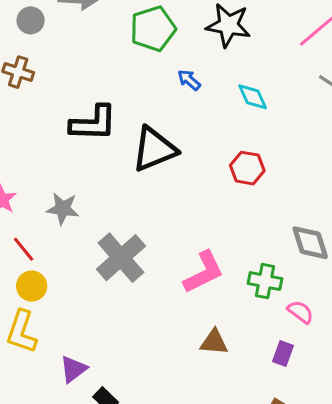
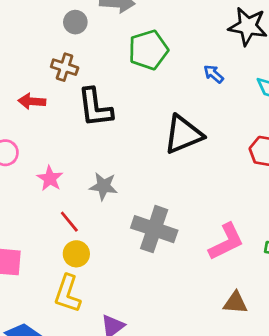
green pentagon: (153, 29) -> (148, 50), moved
black L-shape: (93, 123) -> (95, 108), moved, turned 81
gray cross: (121, 258) -> (154, 229), turned -30

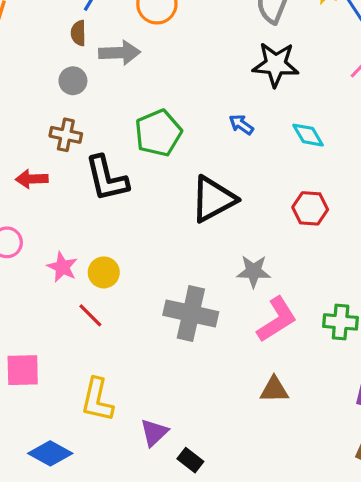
green pentagon: (148, 50) -> (158, 133), moved
gray star: (103, 186) -> (254, 271), moved
yellow circle: (76, 254) -> (104, 272), moved
brown triangle: (235, 303) -> (274, 390), moved

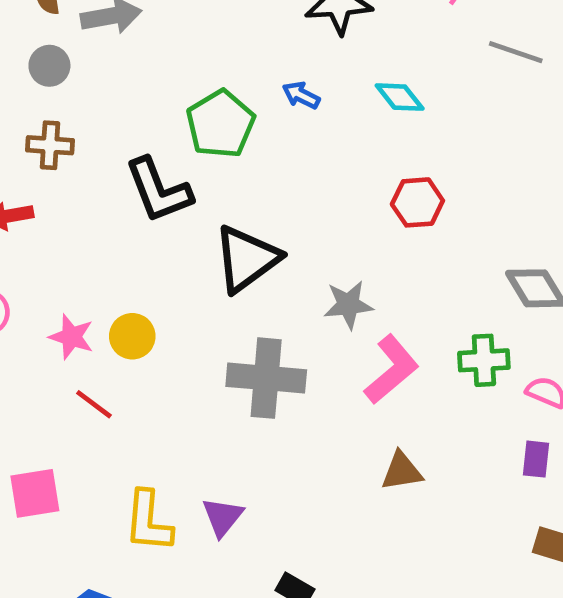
green pentagon: (158, 133) -> (220, 124), moved
black L-shape: (107, 178) -> (159, 190), moved
black triangle: (213, 199) -> (247, 259), moved
red line: (90, 315) -> (94, 404), moved
purple triangle: (154, 433) -> (223, 517), moved

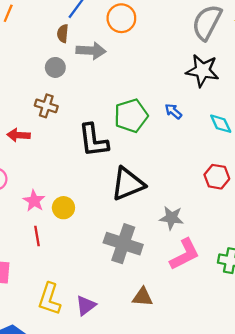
red line: (94, 404) -> (37, 236), turned 30
brown triangle: (402, 471) -> (143, 297), moved

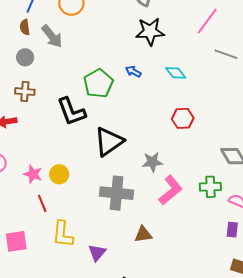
gray arrow: (91, 51) -> (52, 36), turned 60
yellow L-shape: (49, 299) -> (63, 234), moved

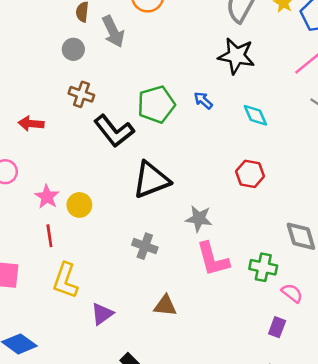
brown cross: (25, 92) -> (81, 94), moved
black L-shape: (71, 112) -> (114, 131), turned -32
pink L-shape: (171, 190) -> (213, 259), turned 100
gray cross: (117, 193) -> (145, 246), size x0.6

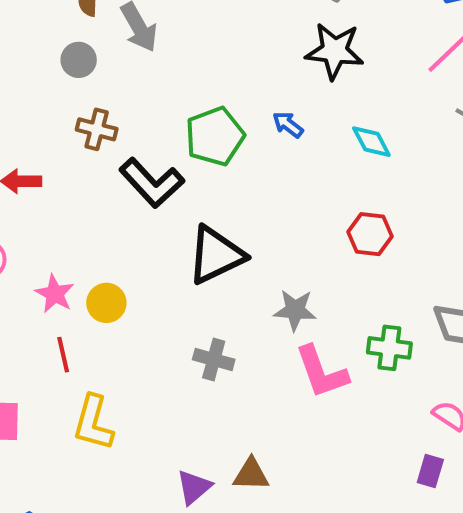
green cross: (263, 267) -> (389, 348), moved
brown triangle: (165, 306) -> (251, 474), moved
purple triangle: (102, 314) -> (194, 487), moved

